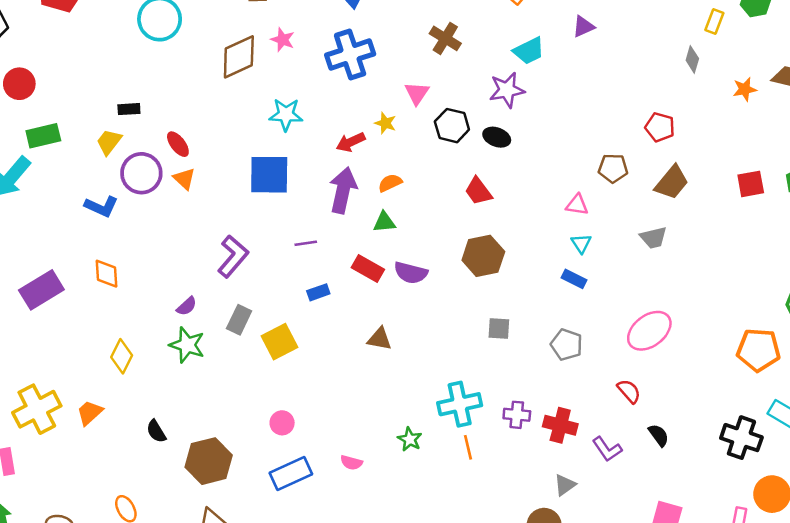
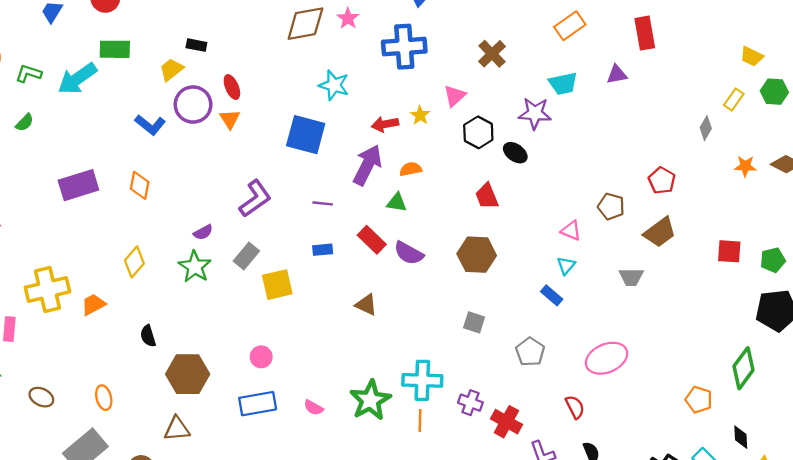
orange pentagon: (758, 350) -> (699, 400), size x0.7
green star: (410, 439) -> (370, 400), size x1.8

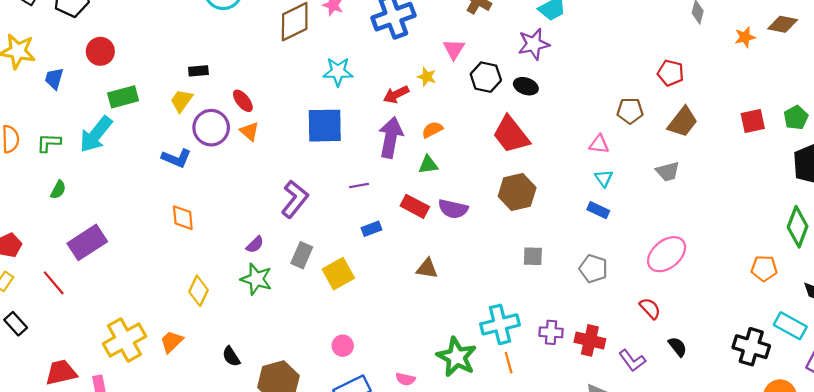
purple rectangle: (78, 185) -> (87, 242), moved
red trapezoid: (487, 196) -> (511, 135), size x1.5

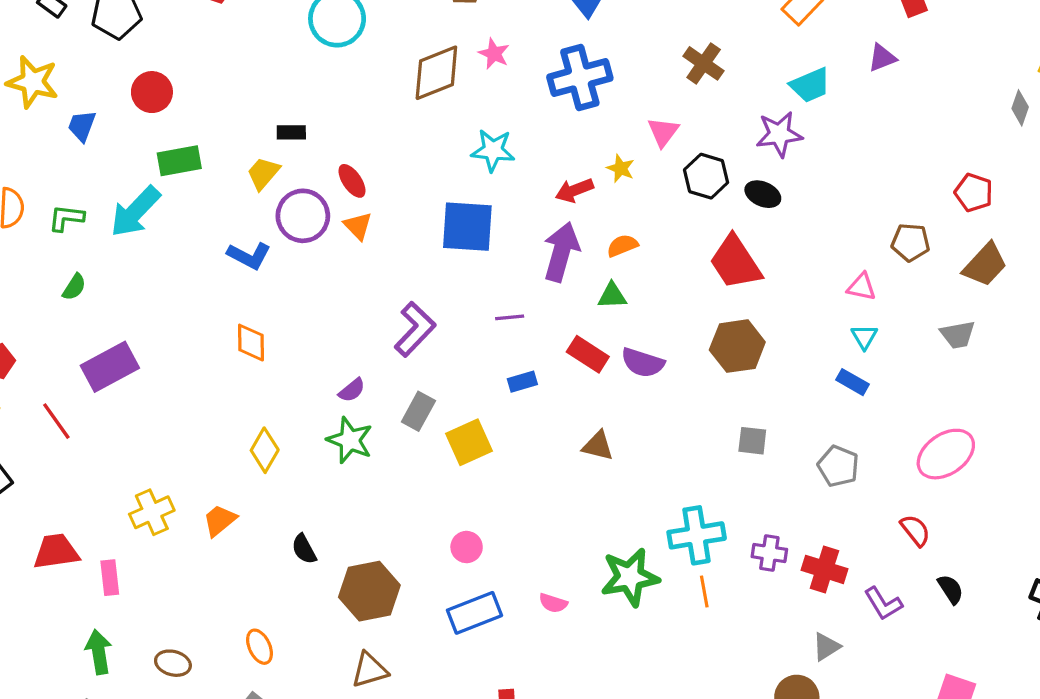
yellow cross: (124, 340) -> (152, 512), size x0.7
green star: (457, 357) -> (630, 577), turned 30

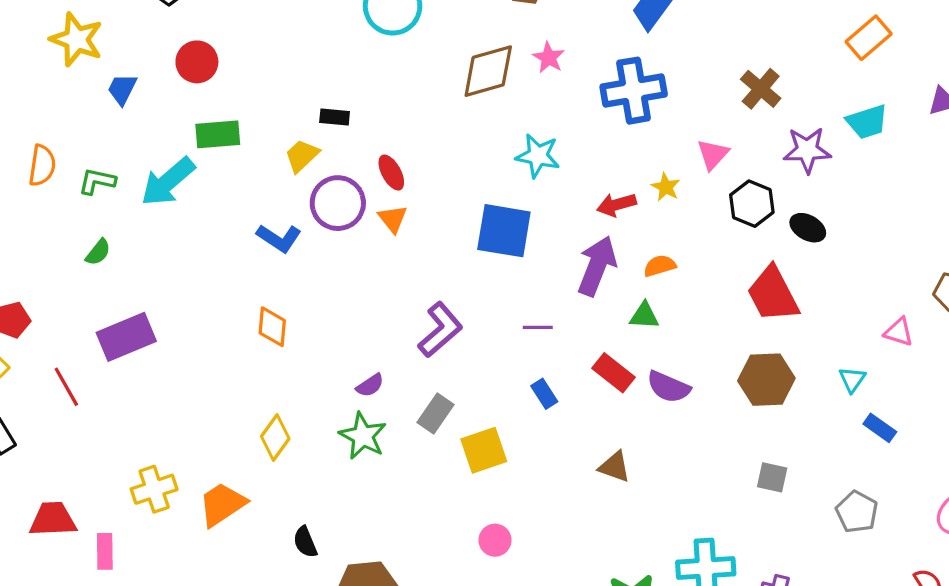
purple star: (779, 134) -> (807, 150), moved
cyan triangle: (864, 337) -> (852, 380), moved
blue rectangle: (522, 382) -> (544, 394), turned 68
orange trapezoid: (220, 520) -> (222, 504), size x1.4
pink circle: (467, 547) -> (495, 540), moved

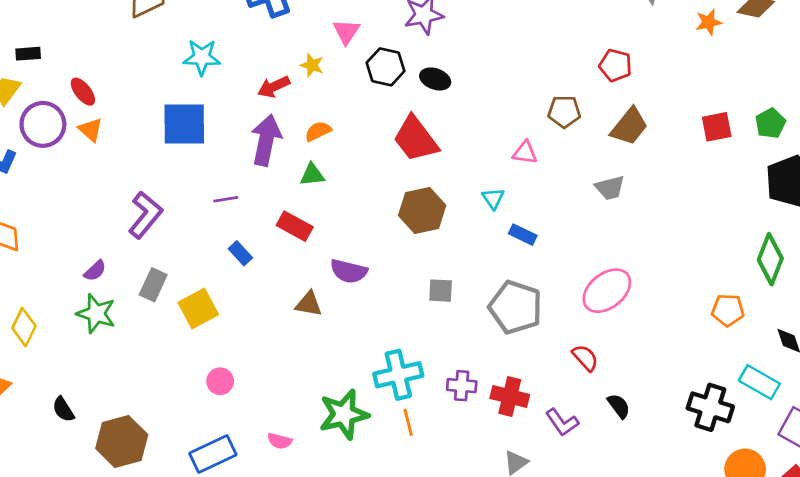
purple semicircle: (668, 387) -> (349, 271), moved
gray pentagon: (857, 512) -> (516, 307), size x1.5

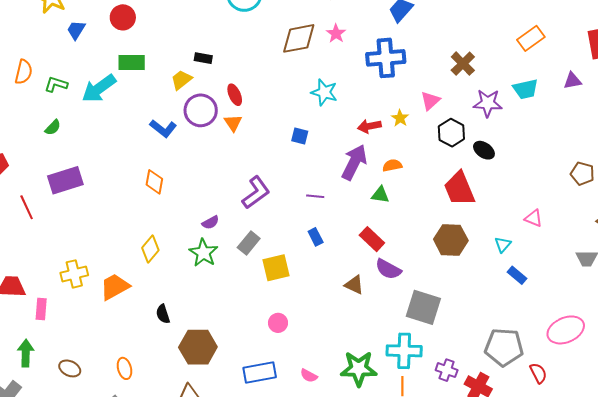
brown pentagon: (564, 112) -> (582, 174), moved
blue square: (184, 124) -> (300, 136), size x0.5
red rectangle: (295, 226) -> (372, 239), moved
gray square: (441, 291) -> (423, 307), moved, size x1.8
gray pentagon: (516, 307) -> (504, 347), moved, turned -30

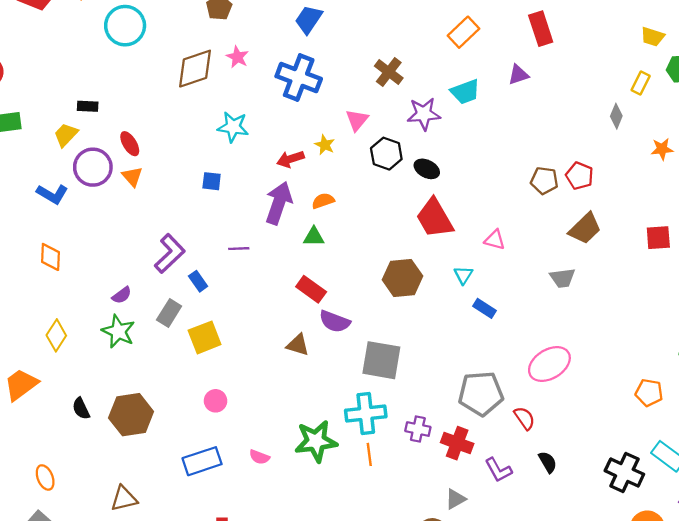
blue cross: (386, 58) -> (299, 77), turned 33
red trapezoid: (459, 189) -> (435, 218), moved
blue rectangle: (316, 237) -> (198, 281), moved
brown hexagon: (198, 347) -> (131, 415), moved

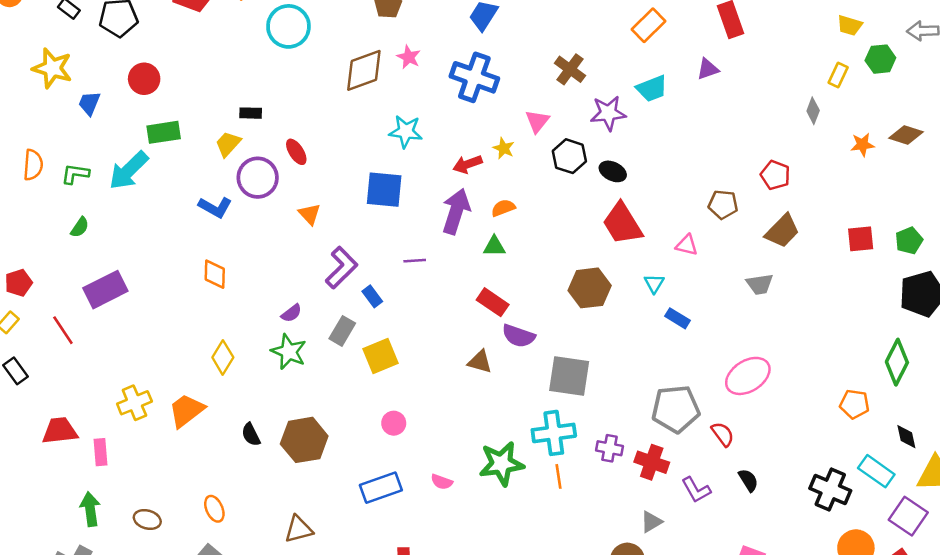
orange triangle: (132, 176) -> (310, 214), moved
blue square: (212, 181) -> (384, 190), size x1.8
brown pentagon: (544, 181) -> (723, 204), moved

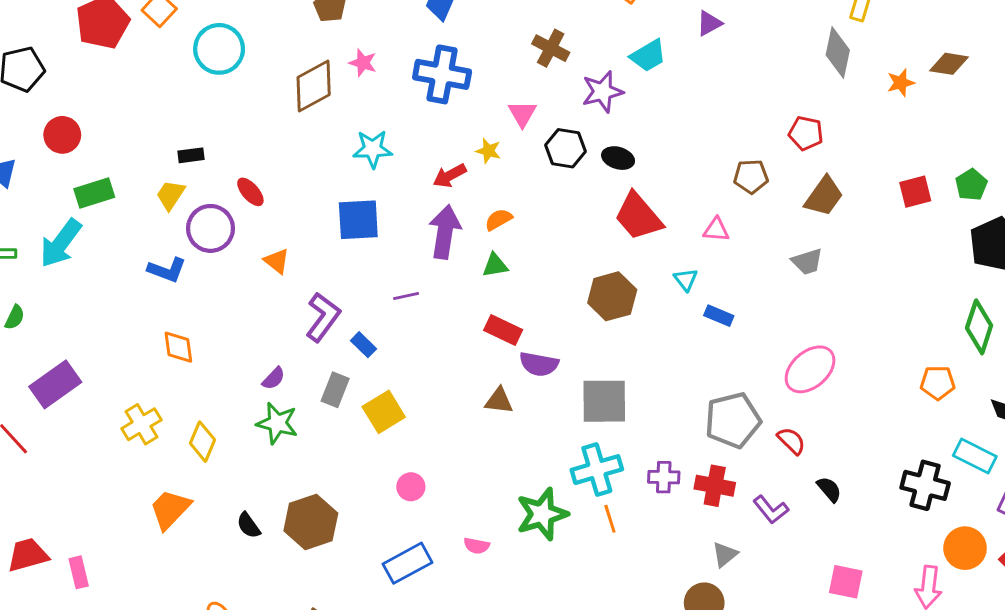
gray diamond: (813, 111) -> (838, 53), size x1.6
yellow cross: (134, 403) -> (142, 424), moved

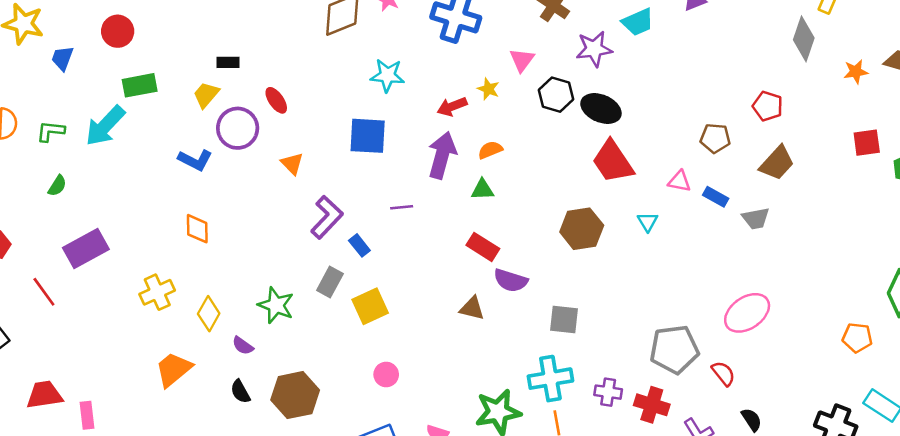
black ellipse: (618, 158) -> (601, 108), size x1.4
red square: (915, 192) -> (867, 143), moved
blue rectangle: (719, 316) -> (716, 197), moved
purple semicircle: (274, 378) -> (243, 346), moved, turned 75
gray square: (604, 401) -> (564, 320), size x0.7

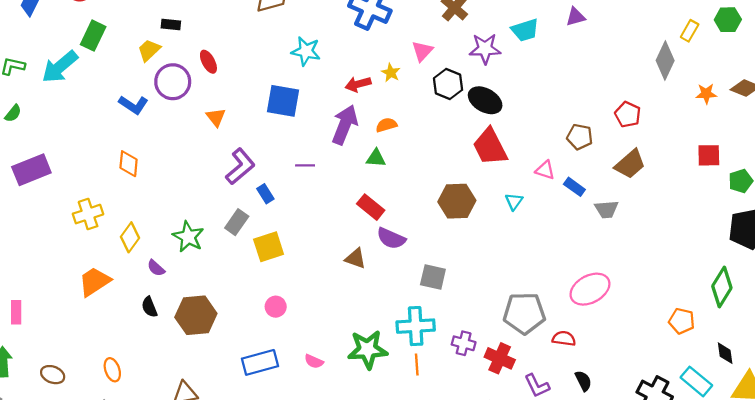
green rectangle: (140, 85) -> (93, 36), turned -60
red semicircle: (723, 373) -> (564, 339), turned -50

